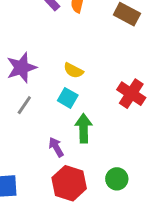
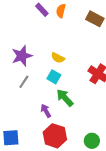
green arrow: (84, 128) -> (65, 98), turned -42
green circle: (117, 179) -> (92, 141), moved

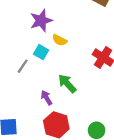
purple star: (22, 56) -> (41, 21), moved
cyan square: (54, 77) -> (41, 52), moved

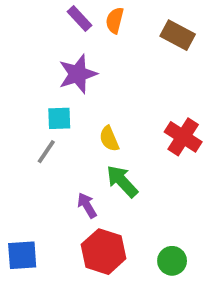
yellow semicircle: (60, 40) -> (109, 139), moved, turned 40
cyan square: (41, 52) -> (59, 118), moved, turned -32

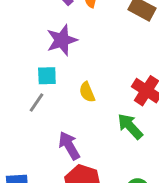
green arrow: (122, 181) -> (130, 126), moved
purple arrow: (87, 205) -> (69, 146), size x1.4

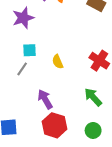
purple star: (62, 40) -> (23, 18), moved
green arrow: (130, 126) -> (93, 97), moved

